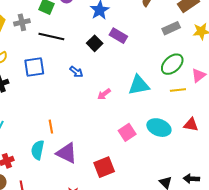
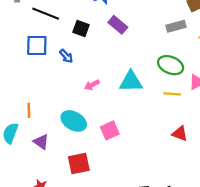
black square: (95, 43) -> (81, 28), moved, turned -35
green ellipse: (172, 64) -> (171, 65), turned 55
blue square: (34, 67) -> (37, 45), moved
cyan ellipse: (159, 128) -> (74, 121), moved
purple triangle: (67, 153) -> (41, 142), size x0.7

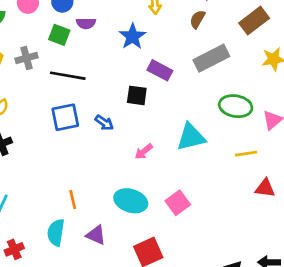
gray rectangle: (176, 26) -> (211, 58), moved, size x1.4
black square: (81, 28) -> (137, 95), moved
yellow line: (172, 94) -> (246, 154), moved

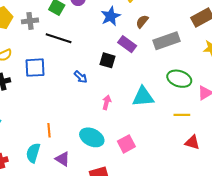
brown semicircle: (197, 19) -> (142, 22), moved
blue square: (65, 117) -> (35, 68), moved
pink arrow: (144, 152) -> (107, 102), turned 136

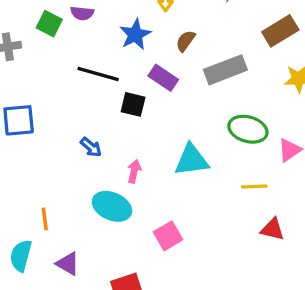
black line: (59, 38) -> (98, 74), moved
blue arrow: (81, 77) -> (91, 147), moved
cyan ellipse: (92, 137) -> (112, 206), moved

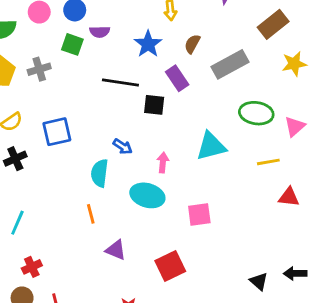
purple rectangle: (163, 78) -> (177, 78), turned 30
pink square: (168, 236) -> (199, 215), turned 30
cyan semicircle: (21, 256) -> (100, 173), moved

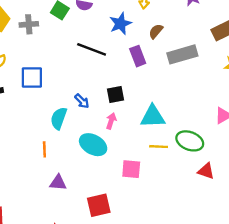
black square: (154, 105) -> (115, 95), moved, turned -30
green ellipse: (256, 113) -> (190, 141), moved
yellow line: (268, 162) -> (159, 147), moved
purple triangle: (116, 250) -> (58, 183), turned -30

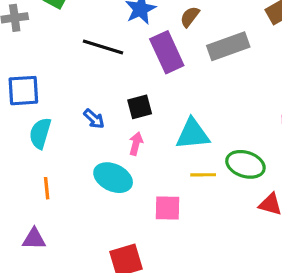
purple rectangle: (138, 56) -> (167, 52), size x1.4
cyan semicircle: (59, 118) -> (40, 133), moved
purple triangle: (58, 183) -> (34, 239), moved

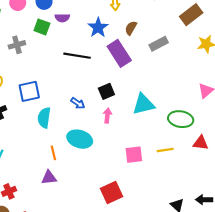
gray rectangle: (228, 46) -> (159, 44), size x0.7
yellow line: (203, 175) -> (165, 150), moved
cyan ellipse: (113, 178) -> (80, 139), moved
purple triangle: (34, 239) -> (49, 178), moved

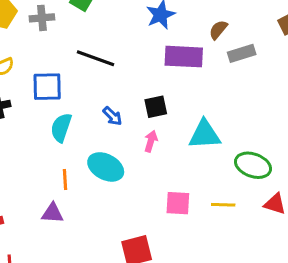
brown semicircle: (131, 28) -> (218, 30), moved
purple rectangle: (119, 53) -> (184, 57), turned -65
black line: (77, 56) -> (95, 58), moved

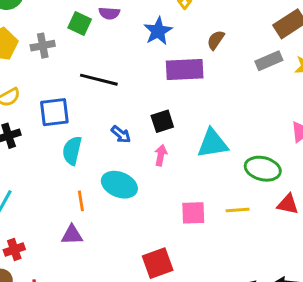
gray rectangle: (242, 53) -> (269, 61), moved

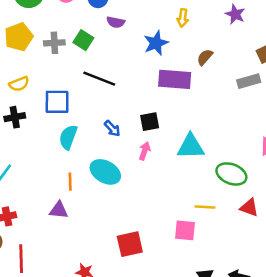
green square: (80, 23) -> (83, 40), moved
pink square: (193, 213) -> (185, 230), moved

